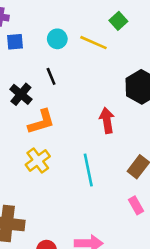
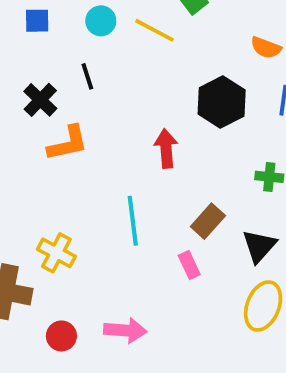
yellow cross: (38, 161) -> (56, 253), moved, turned -30
pink rectangle: (136, 205) -> (189, 265), moved

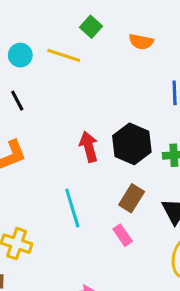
orange semicircle: (266, 48) -> (141, 42), moved
black hexagon: (222, 102) -> (132, 144), moved

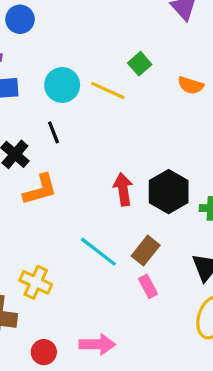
cyan circle: (20, 55) -> (62, 85), size x1.4
brown rectangle: (132, 198) -> (146, 251), moved
cyan line: (72, 208) -> (98, 252), turned -42

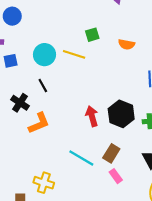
green square: (140, 64) -> (92, 35), turned 32

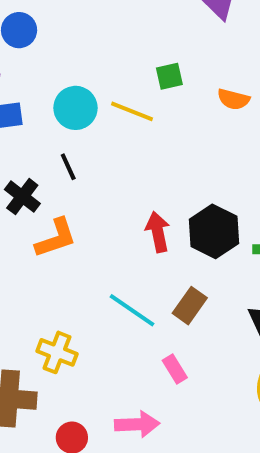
pink rectangle: (116, 176) -> (175, 369), moved

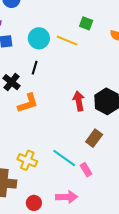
green square: (169, 76) -> (86, 23), turned 32
black line: (68, 167) -> (35, 68), turned 40
cyan line: (132, 310) -> (64, 158), moved

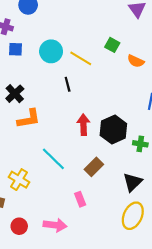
green square: (86, 23) -> (112, 45), moved
black line: (35, 68) -> (68, 84), moved, turned -40
cyan line: (64, 158) -> (53, 159), moved

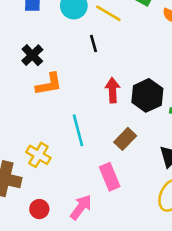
cyan line: (53, 159) -> (78, 130), turned 32
pink rectangle: (80, 199) -> (110, 177), size x1.5
pink arrow: (55, 225) -> (81, 207), turned -60

